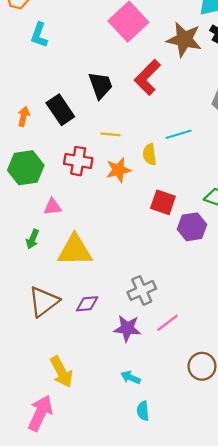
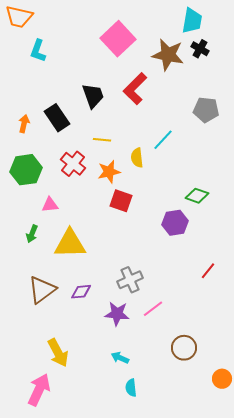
cyan line: (179, 134) -> (163, 140), turned -30
red cross: (78, 161) -> (73, 164), turned 30
red square: (163, 202) -> (121, 201), moved

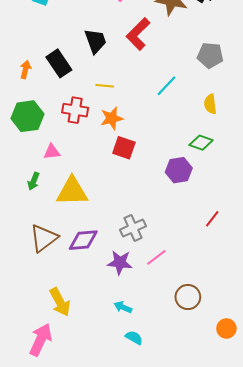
yellow semicircle: (137, 158) -> (210, 104), moved
red cross: (73, 164) -> (75, 110), turned -30
purple diamond: (81, 292) -> (83, 240), size x1.4
cyan semicircle: (131, 388) -> (134, 338), turned 126

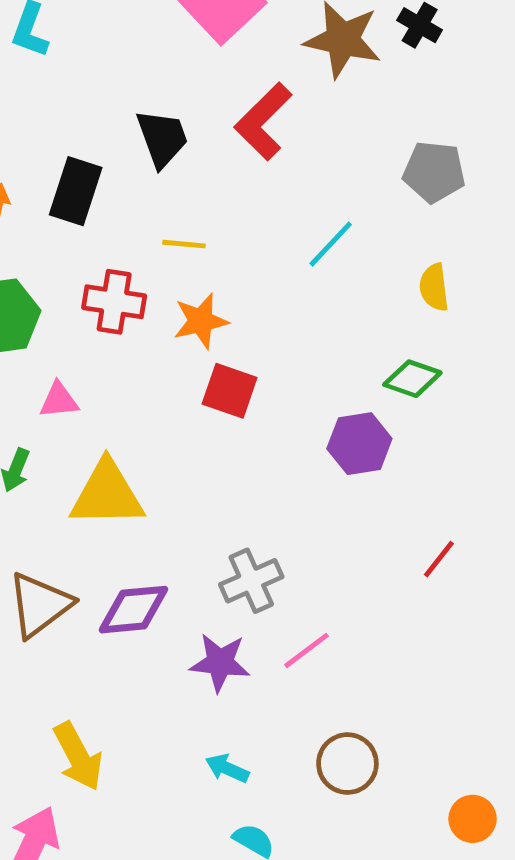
black rectangle: (59, 63) -> (76, 191), turned 52
brown circle: (188, 297) -> (347, 764), moved

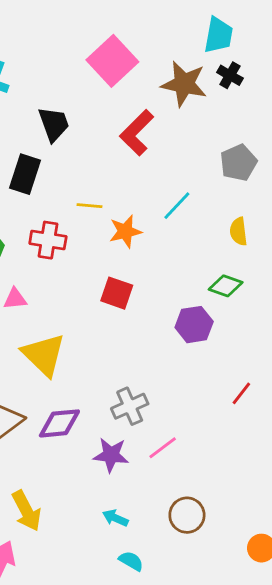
black trapezoid: (162, 138) -> (54, 124), moved
gray pentagon: (434, 172) -> (239, 163), turned -30
orange star: (201, 321) -> (125, 231), moved
yellow triangle: (107, 494) -> (44, 355), turned 45

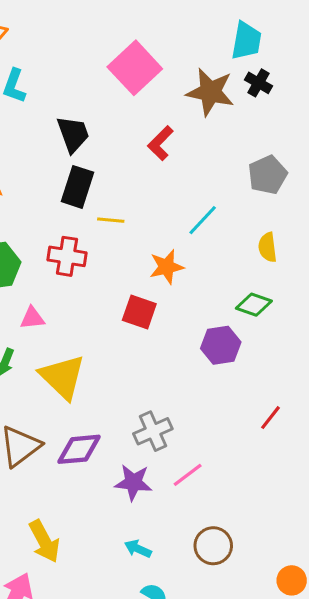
red L-shape: (137, 133) -> (160, 143), size x0.7
black rectangle: (25, 174) -> (78, 187), moved
orange star: (125, 231) -> (167, 267), moved

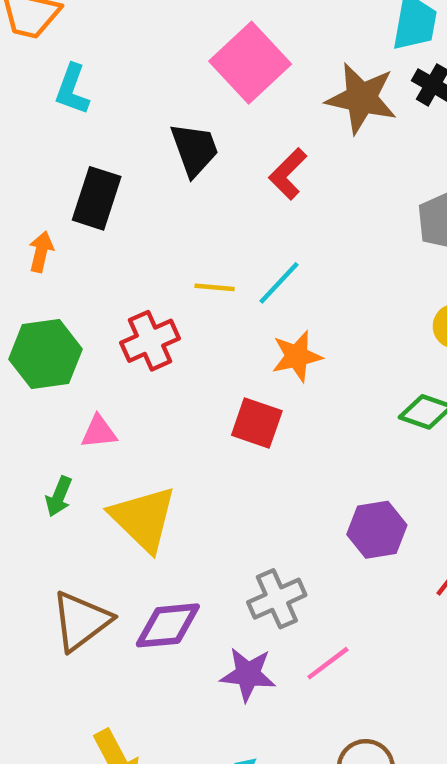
black trapezoid: (73, 134) -> (194, 149), moved
black rectangle: (78, 187) -> (97, 198), moved
cyan line: (203, 220) -> (279, 283), moved
red cross: (67, 256) -> (150, 341), turned -33
purple hexagon: (221, 345) -> (377, 530), moved

